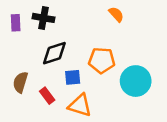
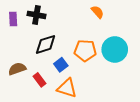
blue square: (73, 77) -> (61, 65), turned -32
cyan circle: (136, 81) -> (115, 49), moved
brown semicircle: (20, 82) -> (17, 69), turned 54

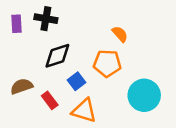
orange semicircle: (97, 12) -> (120, 34), moved
cyan circle: (115, 49) -> (144, 95), moved

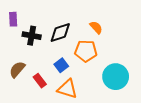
black cross: (46, 19) -> (32, 36), moved
black diamond: (57, 56) -> (60, 33), moved
brown semicircle: (22, 86) -> (17, 69), turned -30

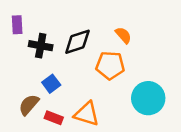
blue square: (61, 65) -> (51, 84), moved
brown semicircle: (17, 69) -> (29, 105), moved
red rectangle: (40, 81) -> (54, 118), moved, turned -32

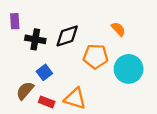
orange semicircle: (123, 35) -> (118, 29), moved
cyan circle: (148, 98) -> (129, 69), moved

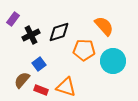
purple rectangle: (15, 21) -> (13, 19), turned 40
orange semicircle: (118, 29) -> (104, 26), size x1.5
black cross: (35, 39) -> (31, 35), turned -36

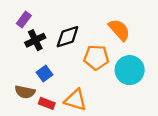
purple rectangle: (13, 19) -> (24, 19), moved
brown semicircle: (22, 80) -> (25, 92), turned -120

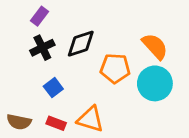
purple rectangle: (24, 19) -> (40, 16), moved
orange semicircle: (119, 30) -> (155, 46), moved
brown semicircle: (25, 92) -> (19, 122), moved

